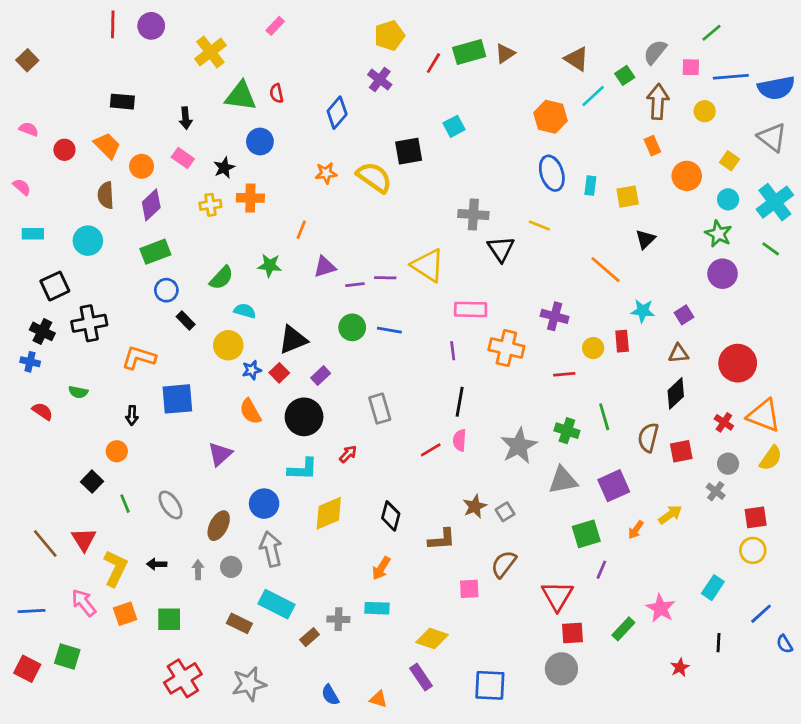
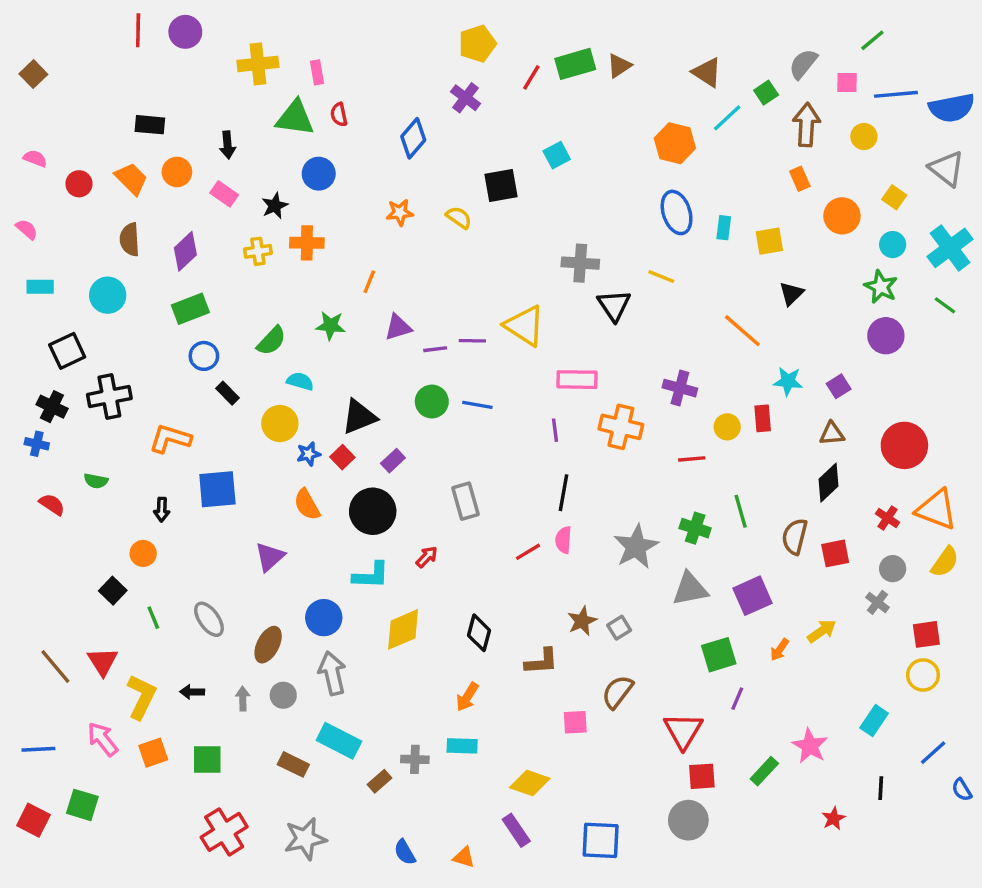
pink rectangle: (275, 26) -> (317, 72), moved, turned -54
yellow cross: (210, 52) -> (258, 64), turned 32
orange circle: (142, 166) -> (177, 172), moved
yellow semicircle: (374, 177) -> (459, 218), size x0.6

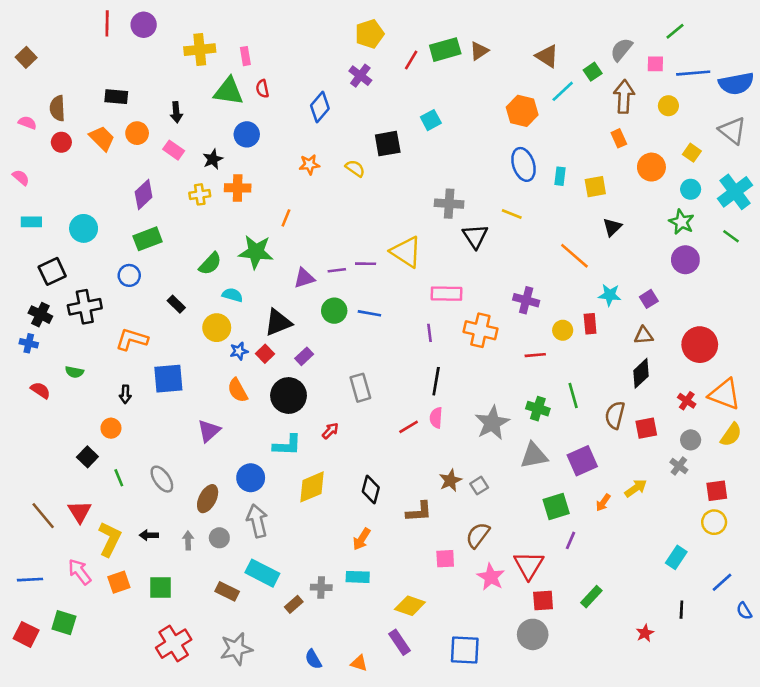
brown semicircle: (130, 239) -> (57, 108), moved
green star: (331, 326) -> (256, 252), size x1.5
purple triangle: (398, 327) -> (304, 278), moved
blue circle: (204, 356) -> (129, 275), moved
pink star: (810, 746) -> (491, 577), moved

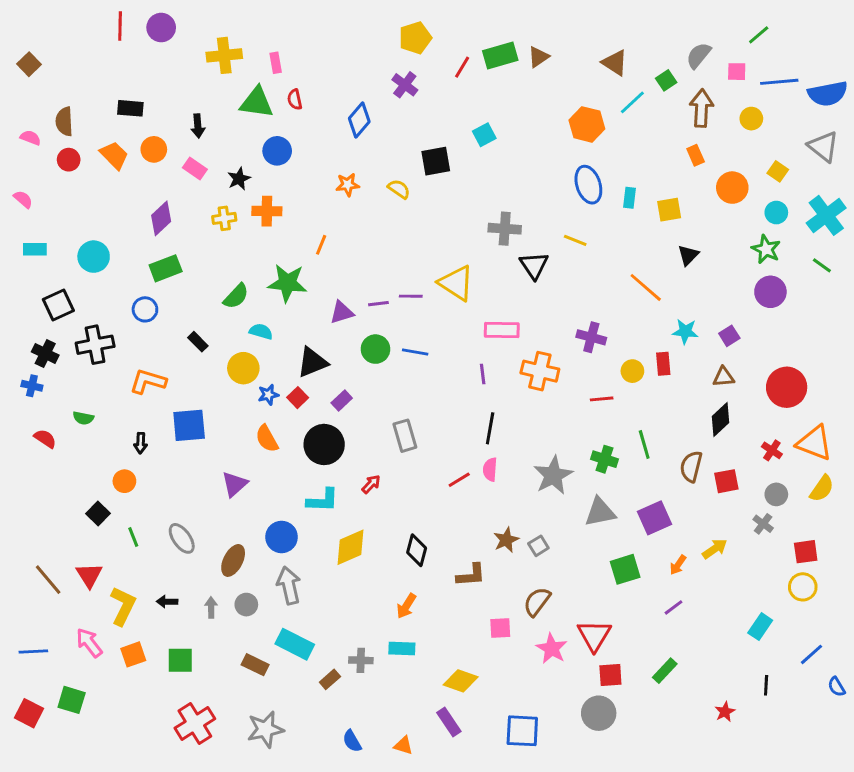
purple line: (570, 540) -> (674, 607), moved, turned 30

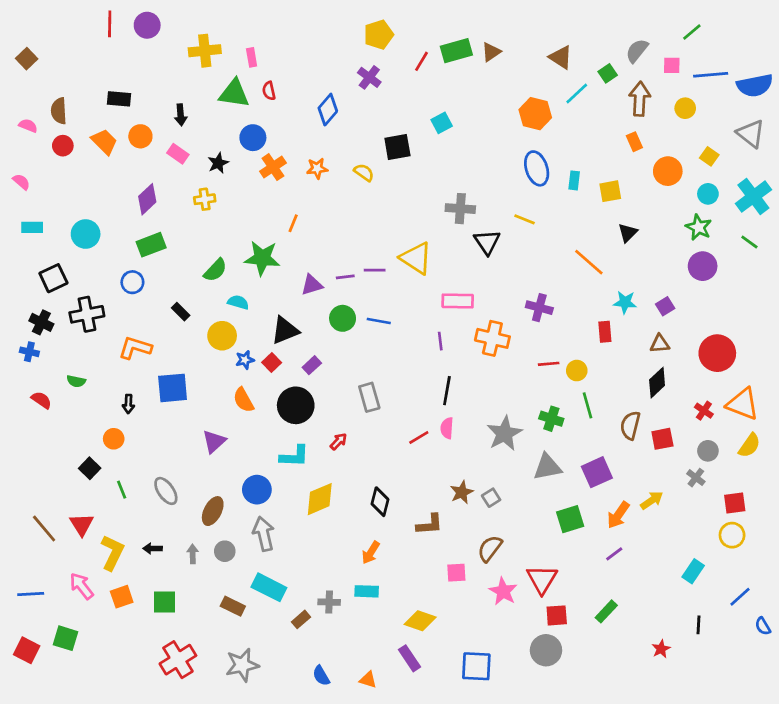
orange cross: (267, 211) -> (273, 167), moved, turned -35
yellow circle: (632, 371) -> (577, 371), moved
orange arrow: (678, 565) -> (618, 515), size x1.5

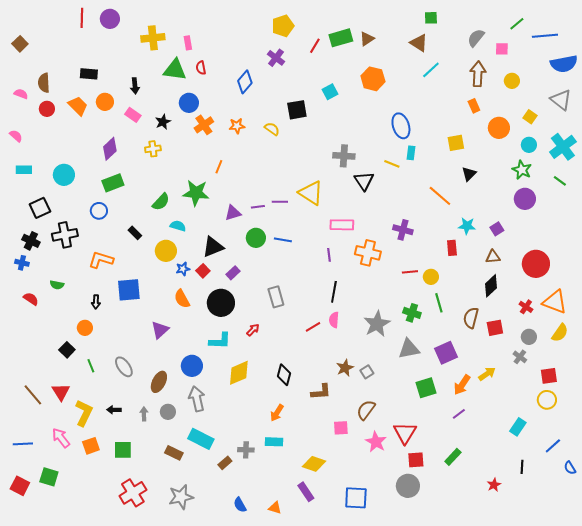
green square: (608, 73) -> (431, 18), moved, turned 32
blue line: (711, 75) -> (545, 36), moved
orange hexagon: (535, 114) -> (373, 79), moved
cyan rectangle: (574, 180) -> (411, 153), moved

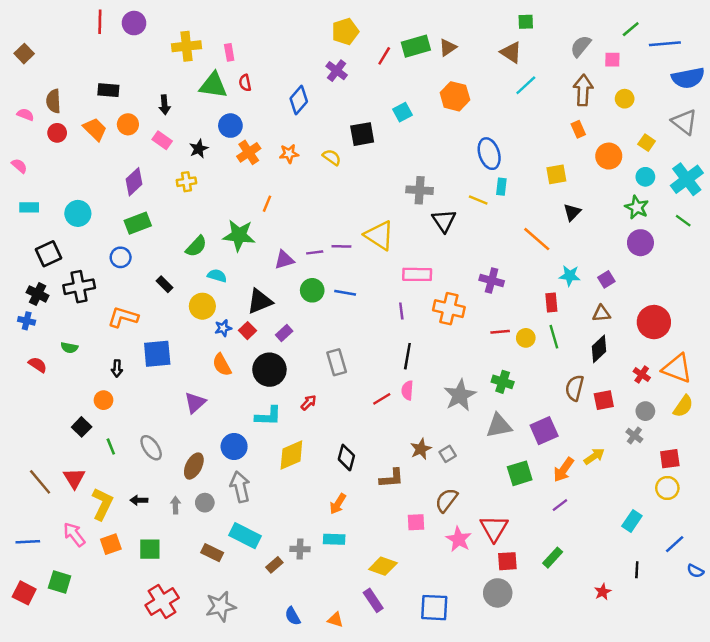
green line: (439, 303) -> (554, 337), moved
blue semicircle: (570, 468) -> (695, 571), turned -32

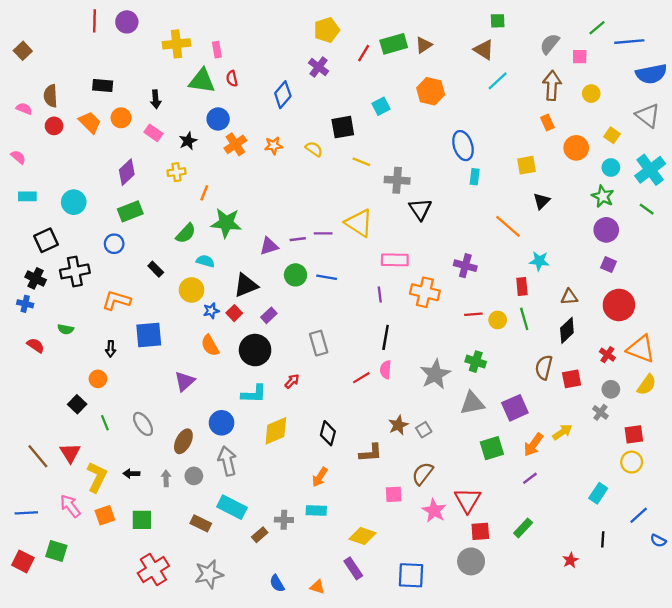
yellow line: (478, 200) -> (361, 162), moved
orange line: (267, 204) -> (204, 193), moved
purple square: (606, 279) -> (609, 265), moved, turned -35

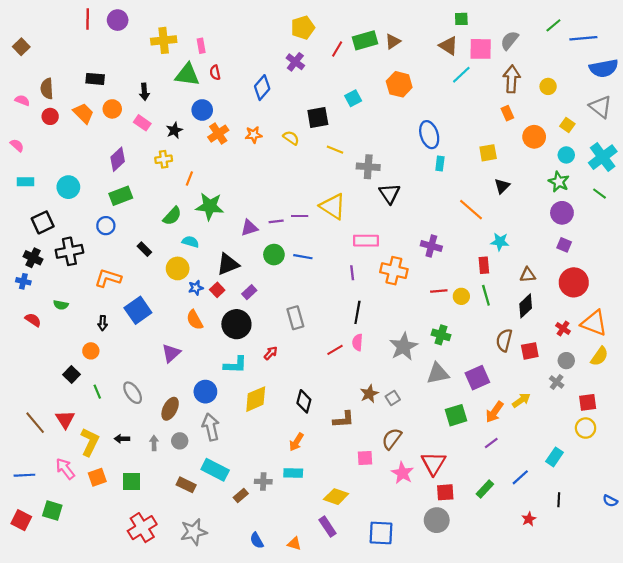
pink square: (580, 57) -> (481, 49), moved, size x1.6
blue square: (149, 335) -> (138, 310), turned -30
blue line: (639, 515) -> (520, 477), moved

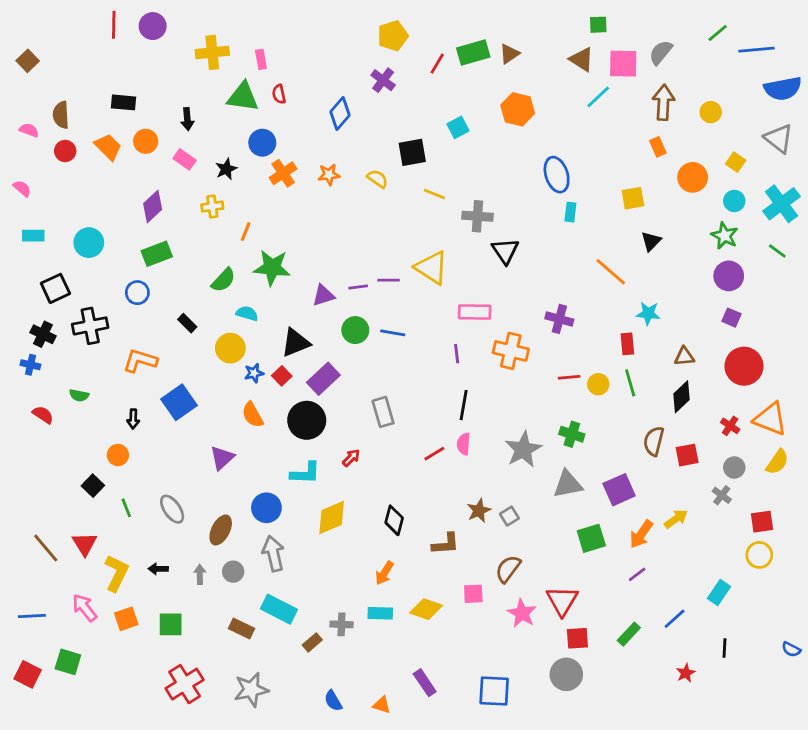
purple rectangle: (249, 292) -> (323, 379), size x1.6
yellow diamond: (336, 497) -> (426, 609), moved

